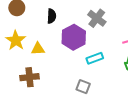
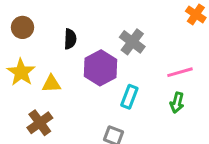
cyan rectangle: (95, 58) -> (129, 97), turned -49
brown cross: (29, 77) -> (40, 123), turned -30

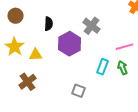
cyan rectangle: (129, 97) -> (103, 67), moved
green arrow: (177, 103) -> (123, 68), turned 144

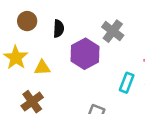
brown circle: (16, 16) -> (27, 21), moved

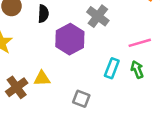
yellow triangle: (42, 68) -> (42, 78), moved

